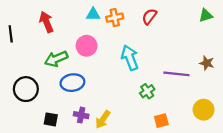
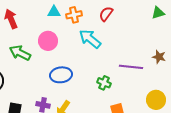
cyan arrow: (130, 58) -> (90, 39), moved, turned -30
green arrow: (56, 59) -> (20, 53), turned 50
blue ellipse: (72, 83) -> (61, 75), moved
green cross: (147, 91) -> (104, 83), turned -32

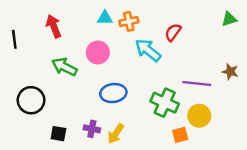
red semicircle: (106, 14) -> (173, 32), moved
green cross: (104, 83) -> (165, 103), size x1.6
yellow circle: (156, 100) -> (199, 116), moved

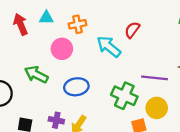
cyan triangle: (105, 18) -> (46, 18), moved
orange cross: (129, 21) -> (77, 24), moved
green arrow: (64, 67) -> (36, 74), moved

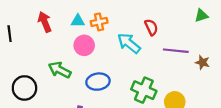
cyan triangle: (46, 18) -> (78, 21), moved
red semicircle: (132, 30) -> (151, 27), turned 119
purple line: (154, 78) -> (176, 51), moved

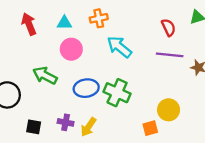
orange cross: (99, 22) -> (99, 18), moved
red semicircle: (151, 27) -> (169, 27), moved
green cross: (144, 90) -> (117, 93), moved

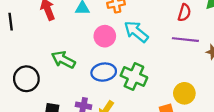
red semicircle: (169, 27) -> (184, 13), turned 42
pink circle: (71, 49) -> (105, 36), moved

